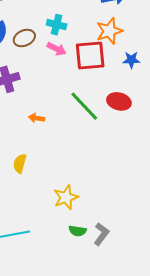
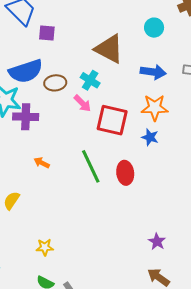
orange star: (109, 31) -> (155, 108), moved
red ellipse: (119, 101) -> (125, 173), turned 50
yellow star: (66, 197) -> (45, 247), size x0.7

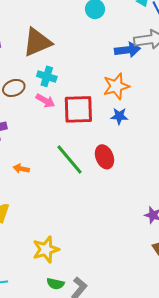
brown triangle: (109, 49) -> (37, 42), moved, turned -36
blue arrow: (153, 72) -> (127, 50), moved
yellow star: (45, 247) -> (46, 249), size x1.5

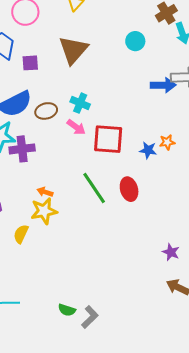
brown triangle: (37, 42) -> (73, 50), moved, turned -32
orange star: (116, 86) -> (167, 142), moved, size x0.6
yellow star: (46, 249) -> (44, 211), moved

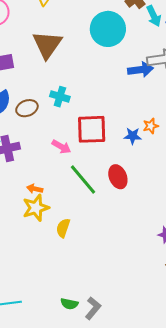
cyan circle: (135, 41) -> (108, 29), size x1.8
pink arrow: (76, 127) -> (61, 147), moved
yellow semicircle: (21, 234) -> (63, 228), moved

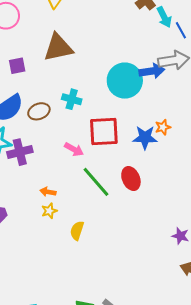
cyan circle: (108, 29) -> (125, 81), moved
brown triangle: (47, 45) -> (58, 47), turned 44
blue star: (133, 136) -> (145, 137), size x1.4
yellow star: (36, 208) -> (49, 211), size x0.6

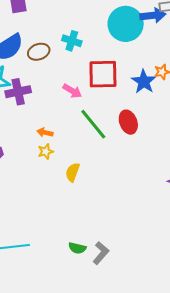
blue star: (145, 137) -> (144, 82), turned 30

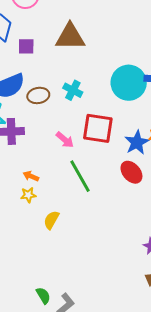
red ellipse: (128, 122) -> (131, 172), moved, turned -30
green semicircle: (77, 248) -> (43, 296), turned -144

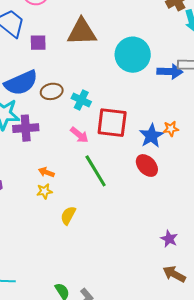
cyan circle: (129, 83) -> (133, 55), moved
cyan cross: (73, 90) -> (81, 100), moved

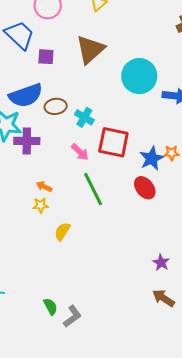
brown triangle: (82, 32) -> (90, 49), turned -44

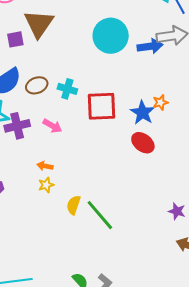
brown triangle: (90, 49) -> (39, 24), moved
pink arrow: (80, 152) -> (52, 126), moved
green line: (93, 189) -> (100, 215), moved

